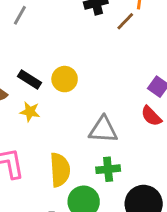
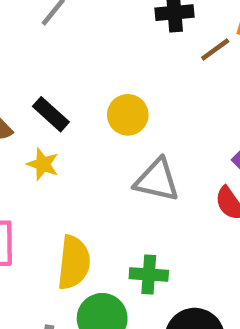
yellow circle: (65, 79) -> (128, 115), moved
gray triangle: (103, 130) -> (157, 180), moved

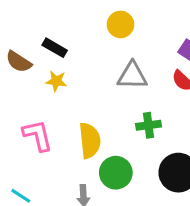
yellow circle: (128, 115) -> (120, 24), moved
green cross: (149, 274) -> (148, 125), moved

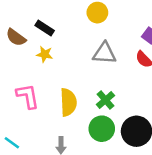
green cross: (148, 125) -> (105, 100), moved, turned -36
green circle: (116, 173) -> (102, 129), moved

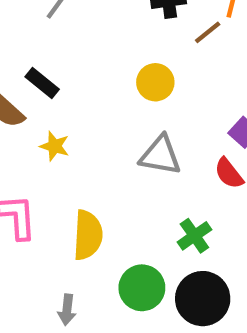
black rectangle: (45, 28) -> (42, 83), moved
green cross: (105, 100) -> (194, 236), moved

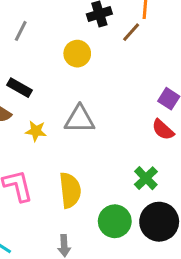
yellow circle: (155, 82) -> (77, 54), moved
gray triangle: (160, 155) -> (80, 119), moved

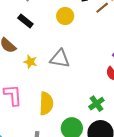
black rectangle: (20, 88) -> (25, 21), moved

